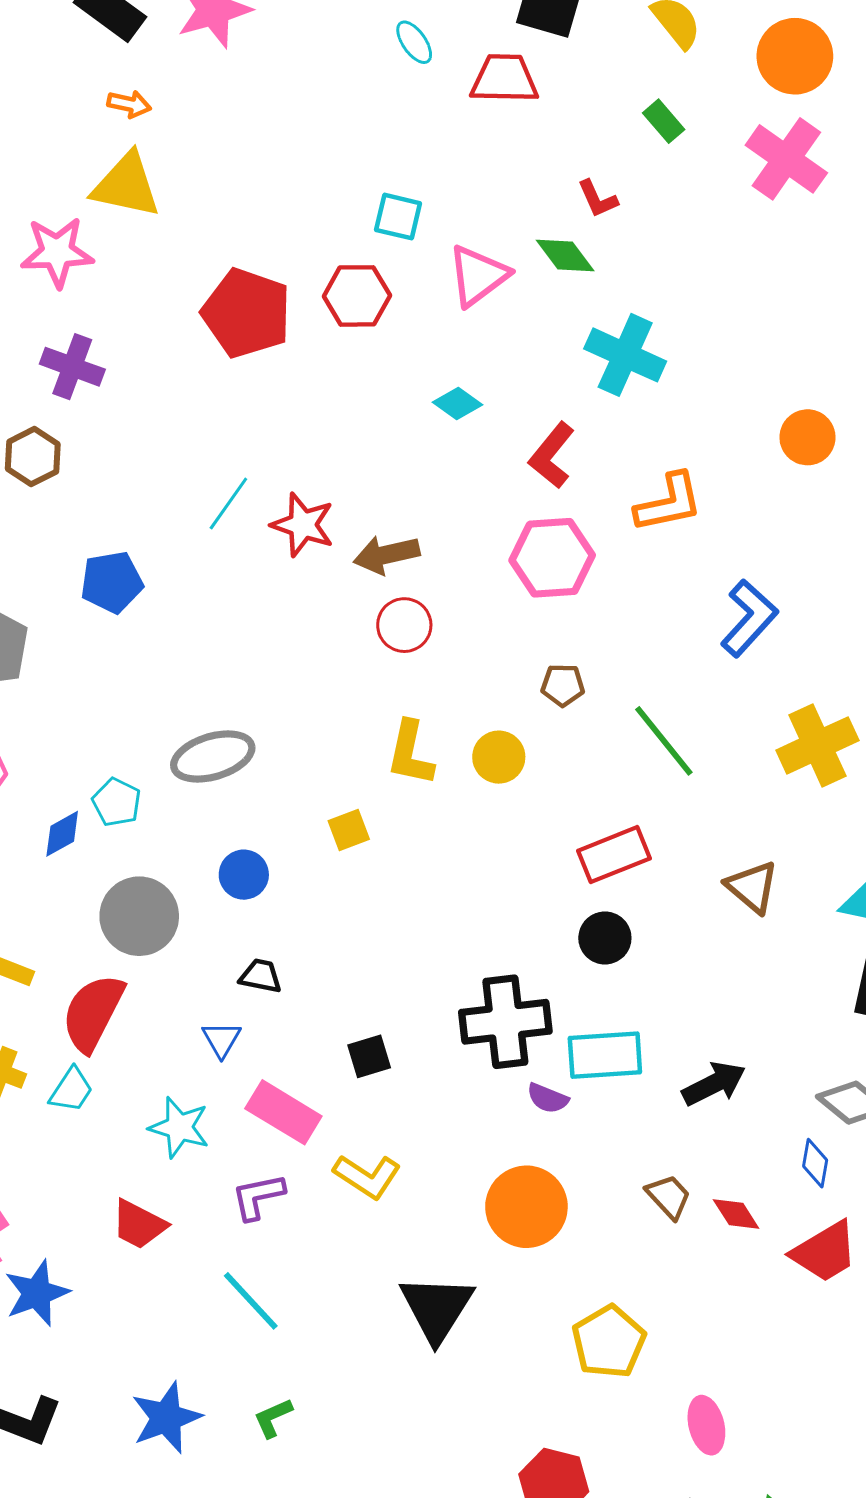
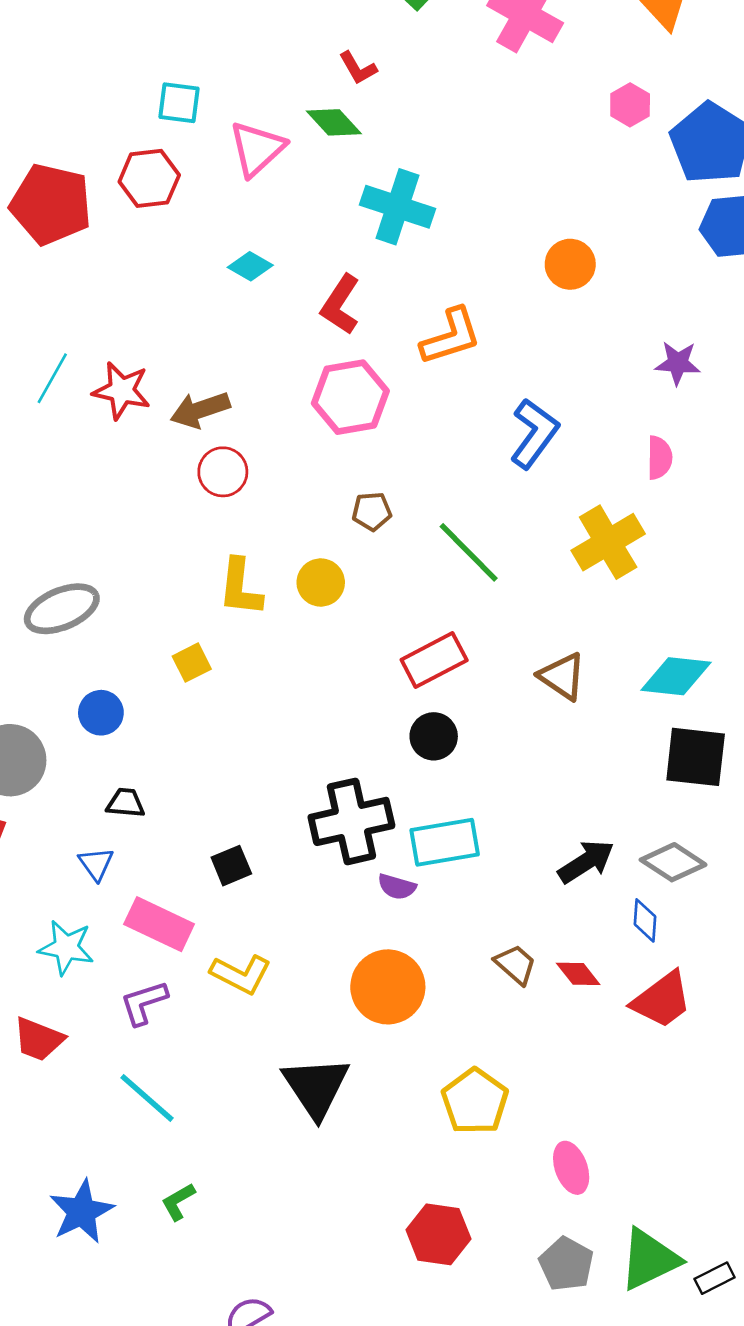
black arrow: (714, 1084) -> (586, 862), moved

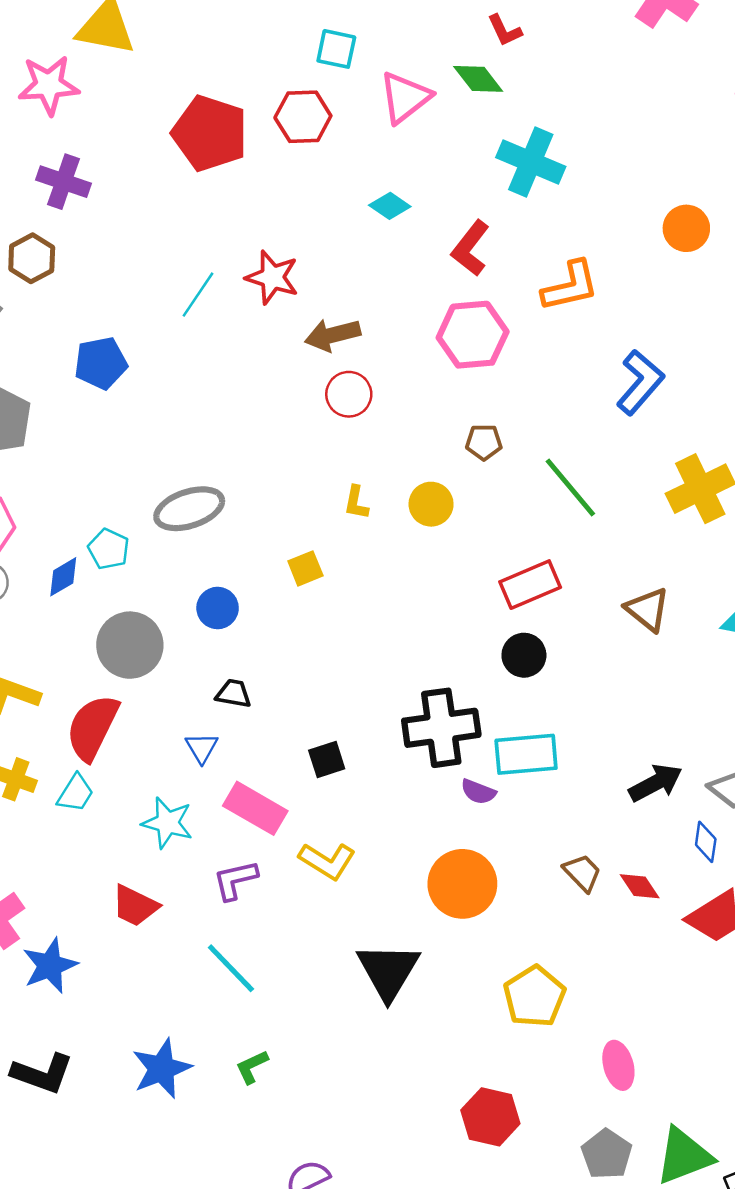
red star: (122, 391) -> (272, 277), moved
yellow L-shape: (240, 587) -> (356, 503), size x0.6

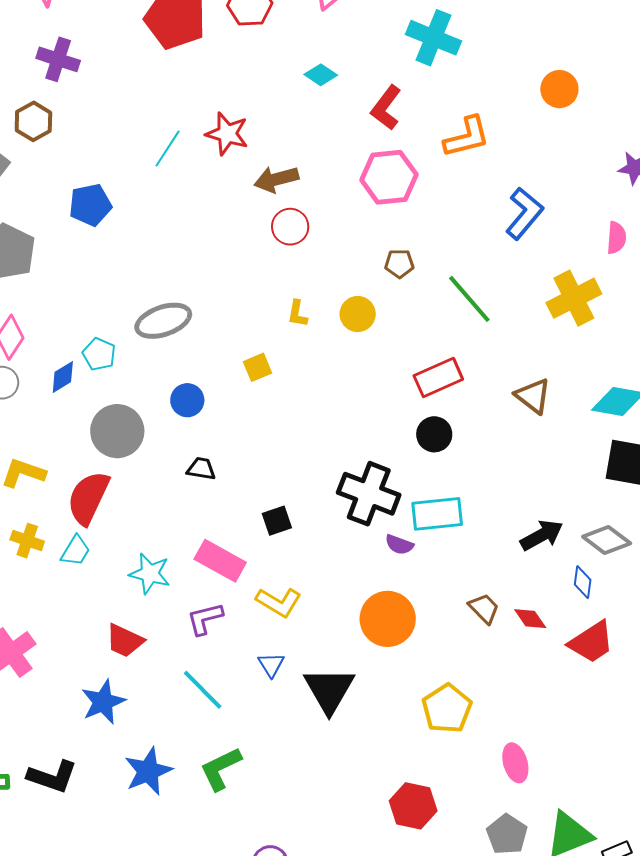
black cross: (441, 728) -> (369, 494), turned 30
blue triangle: (202, 748) -> (271, 665), moved
blue star: (50, 966) -> (103, 702), moved
green L-shape: (252, 1067) -> (221, 769), size x1.6

